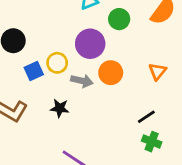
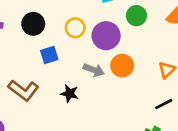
yellow circle: (57, 63) -> (75, 28), moved
black line: (146, 117) -> (164, 104), moved

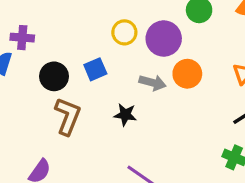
black circle: (33, 24) -> (54, 76), moved
brown L-shape: (24, 90) -> (68, 116), turned -100

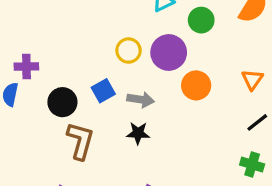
gray arrow: (153, 83) -> (141, 100), moved

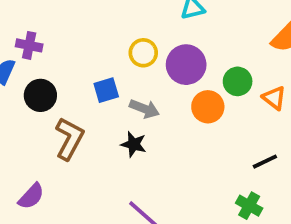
green circle: (201, 20) -> (238, 81), moved
orange triangle: (252, 80) -> (274, 98), moved, turned -40
black circle: (62, 102) -> (40, 95), moved

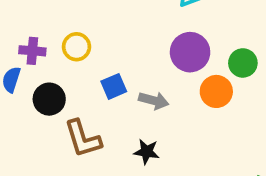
yellow circle: (143, 53) -> (77, 47), moved
brown L-shape: (69, 139) -> (83, 139), turned 141
black star: (134, 144) -> (147, 152), moved

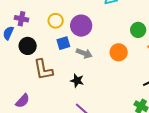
yellow circle: (77, 47) -> (56, 21), moved
purple circle: (190, 52) -> (81, 26), moved
green circle: (243, 63) -> (138, 30), moved

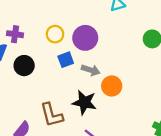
orange circle: (119, 52) -> (112, 86), moved
brown L-shape: (43, 70) -> (52, 115), moved
black star: (77, 81) -> (84, 102), size x1.5

